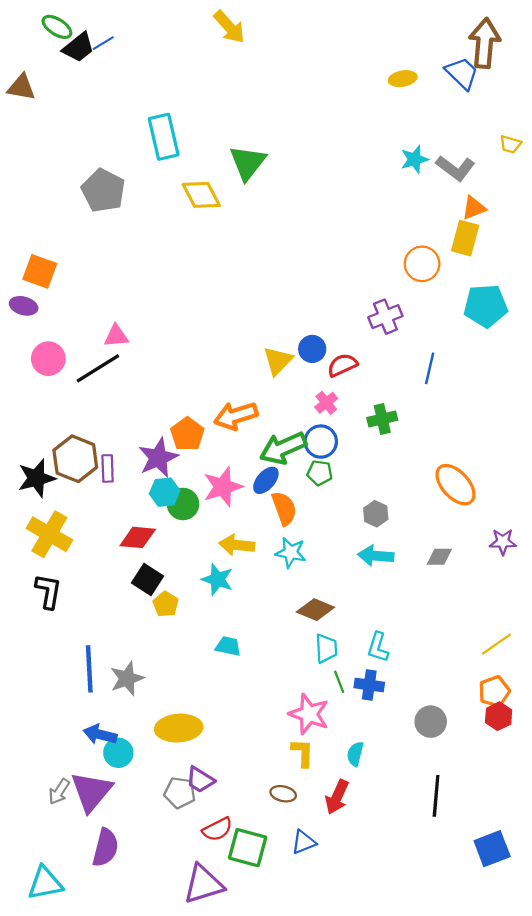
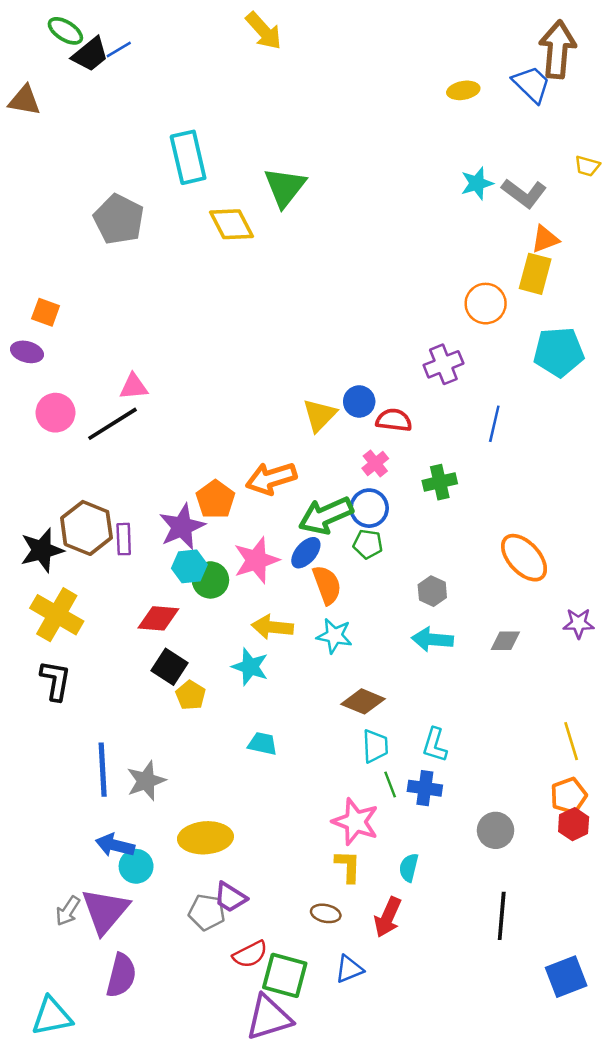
orange square: (40, 271) -> (46, 312), size x0.7
red semicircle: (342, 365) -> (394, 420), turned 32
yellow line: (496, 644) -> (571, 741), turned -72
purple triangle: (203, 884) -> (269, 1018), moved

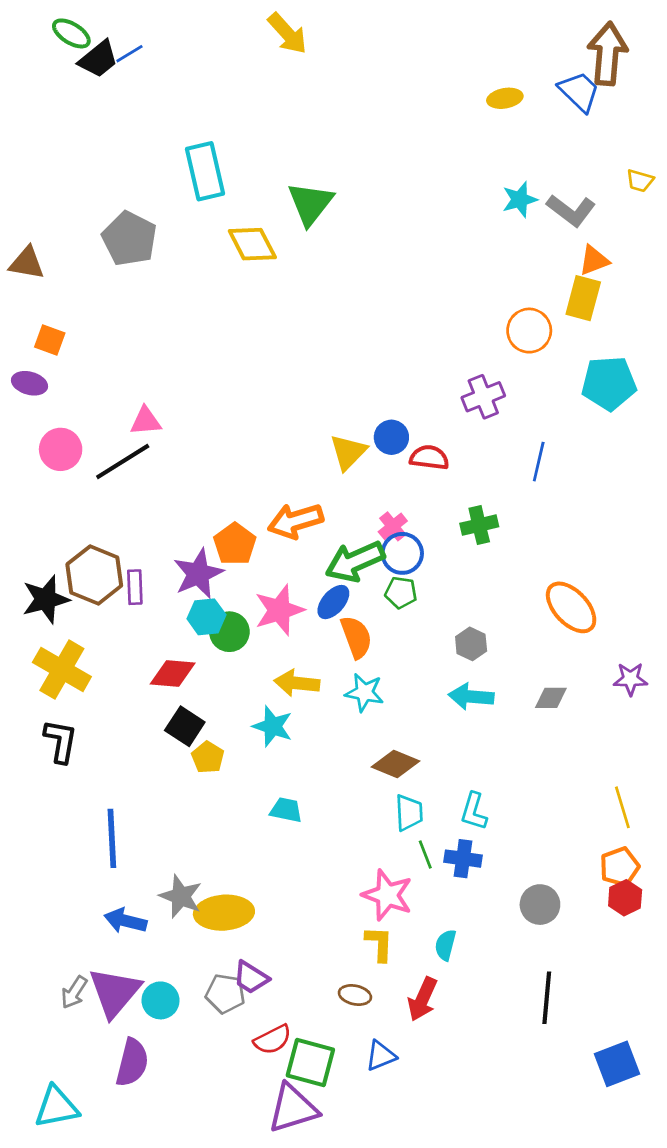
brown triangle: (25, 100) -> (27, 263), moved
pink cross: (375, 463) -> (393, 526), moved
gray star: (146, 781) -> (181, 896), moved, turned -30
cyan circle: (136, 866) -> (161, 1000), moved

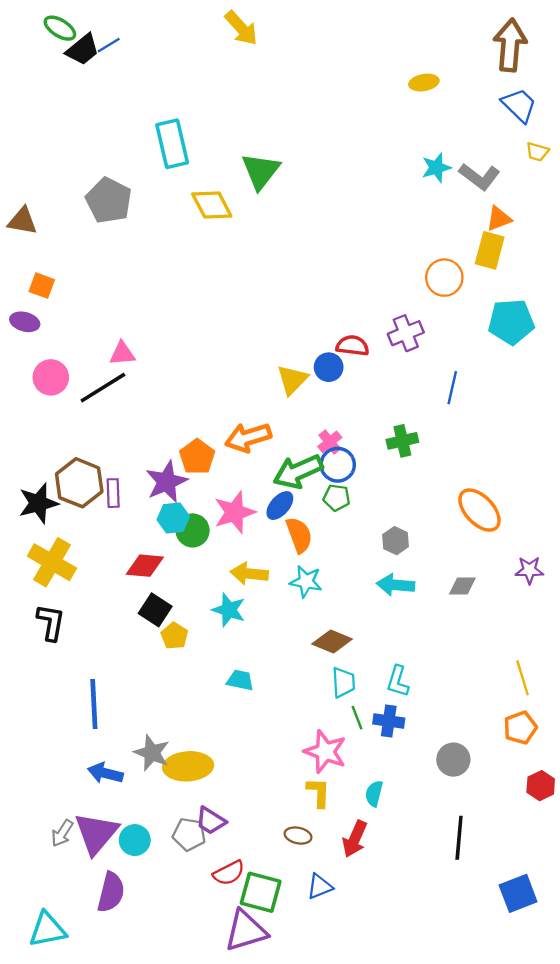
blue trapezoid: (579, 92) -> (519, 105), moved
red semicircle: (429, 458) -> (352, 346), moved
red hexagon: (625, 898) -> (541, 786), moved

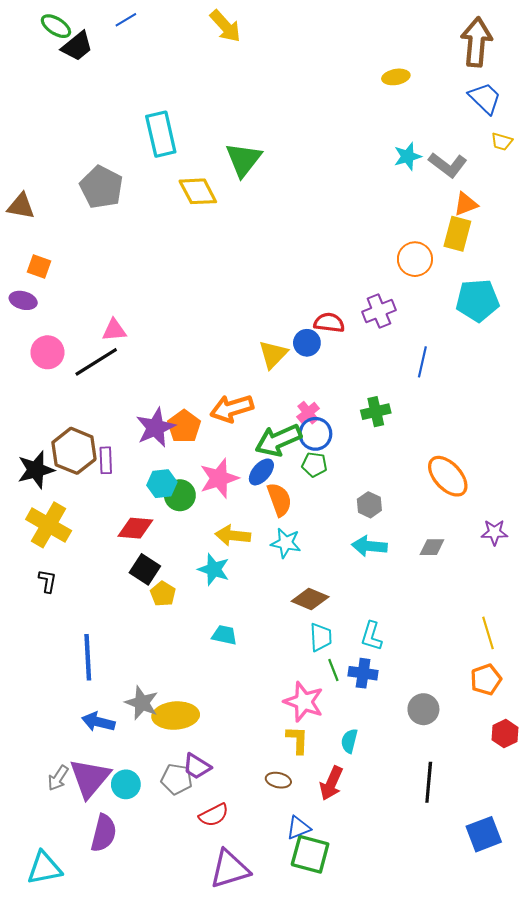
blue line: (109, 45) -> (126, 20), moved
purple star: (166, 482) -> (155, 427), moved
black L-shape: (51, 622) -> (47, 581), size x0.7
green square: (261, 892) -> (310, 854), moved

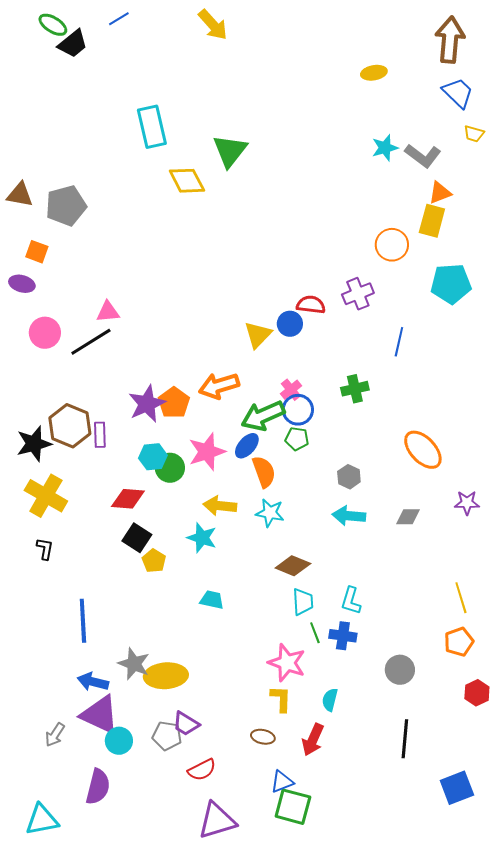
gray pentagon: (101, 187) -> (66, 206), moved, turned 30
purple triangle: (90, 778) -> (100, 715), moved, turned -45

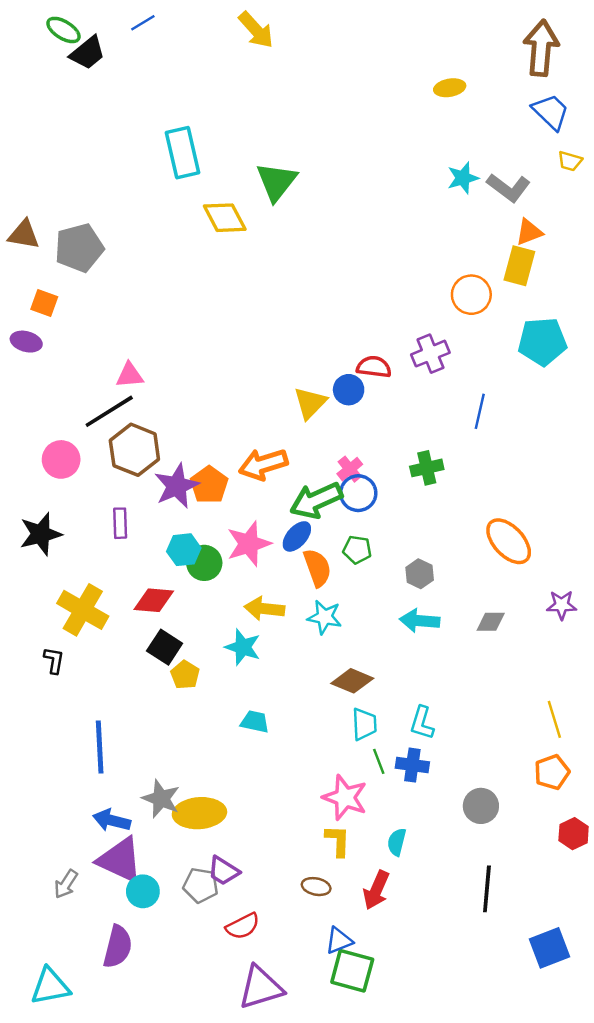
pink circle: (45, 333) -> (61, 459), moved
brown hexagon: (70, 426) -> (134, 450), moved
green pentagon: (297, 439) -> (357, 550), moved
yellow cross: (46, 496) -> (83, 610), moved

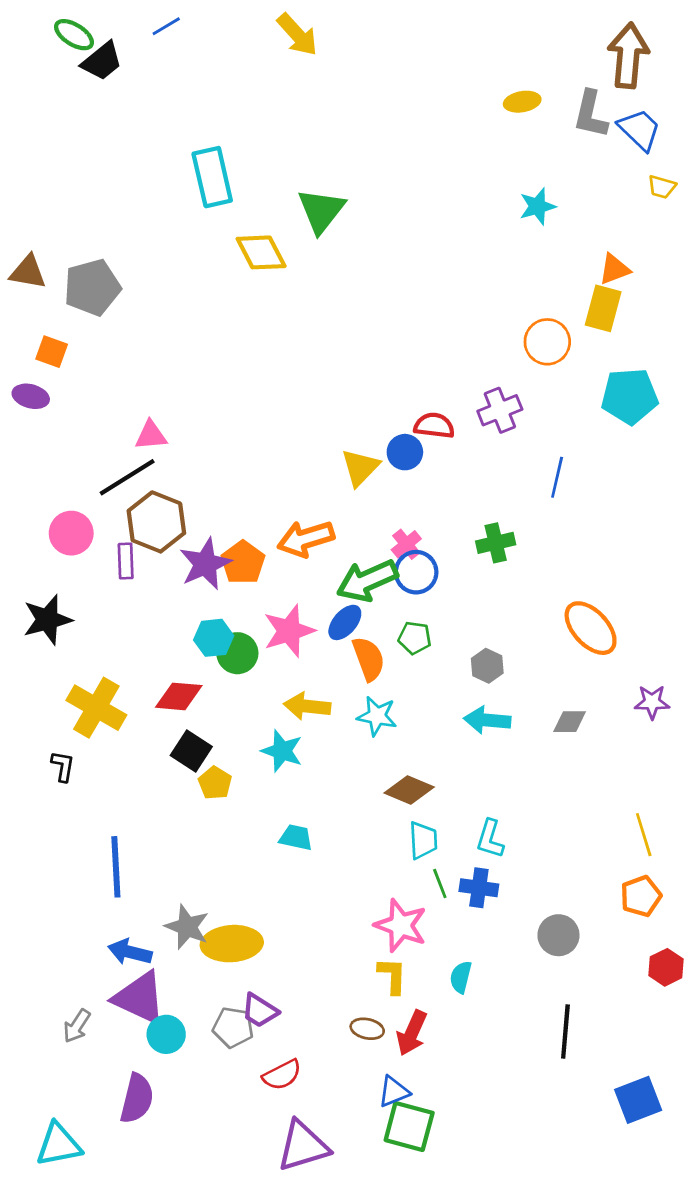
gray L-shape: (509, 188) -> (591, 114), moved, turned 66
purple rectangle: (120, 523) -> (126, 561), moved
red arrow: (376, 890) -> (412, 1033), moved

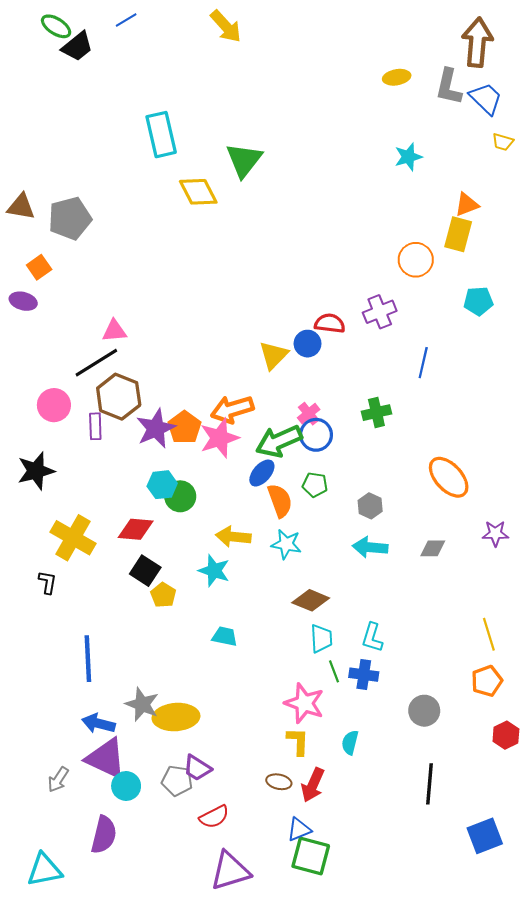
orange square: (52, 352) -> (39, 267), turned 35
cyan pentagon: (630, 396) -> (478, 301), size x0.7
pink star: (289, 631) -> (219, 438), moved

